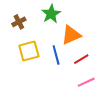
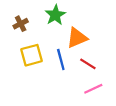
red line: (81, 59) -> (88, 64), turned 63

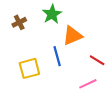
yellow square: (31, 55) -> (29, 68), moved
red line: (88, 64) -> (97, 60), moved

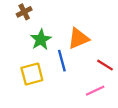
green star: (52, 14) -> (41, 40), moved
brown cross: (19, 22) -> (24, 12), moved

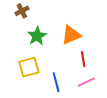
blue line: (62, 61) -> (56, 82), moved
red line: (105, 65) -> (83, 59), moved, turned 49

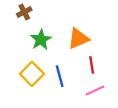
yellow square: (29, 67) -> (32, 74), turned -30
blue line: (56, 82) -> (60, 76), moved

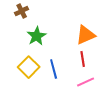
orange triangle: (78, 39) -> (86, 35), moved

